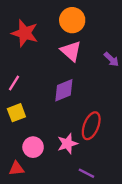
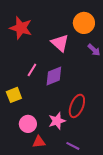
orange circle: (72, 20) -> (84, 23), moved
pink line: (14, 83) -> (32, 70), moved
red triangle: (16, 168) -> (39, 142), moved

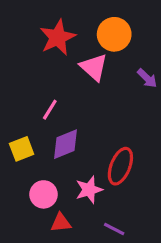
orange circle: (84, 23) -> (114, 34), moved
red star: (21, 28) -> (58, 37), moved, turned 30
purple diamond: (54, 76) -> (65, 144), moved

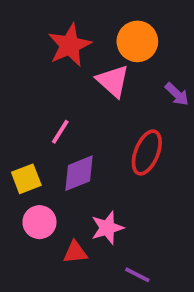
red ellipse: (120, 166) -> (147, 152), moved
pink circle: (44, 194) -> (39, 222), moved
red triangle: (61, 223) -> (75, 252), moved

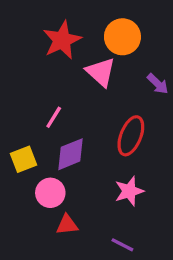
pink circle: (39, 222) -> (50, 193), moved
pink star: (107, 228) -> (129, 191), moved

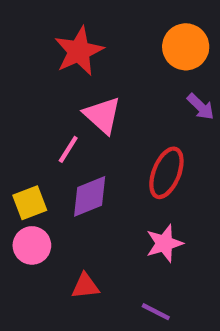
orange circle: (122, 37) -> (186, 47), moved
pink triangle: (101, 72) -> (102, 115), moved
pink circle: (50, 193) -> (32, 245), moved

